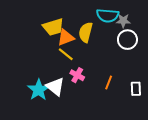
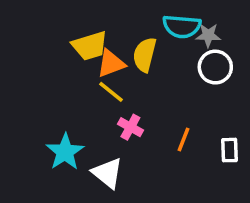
white triangle: (55, 87) -> (107, 173), moved

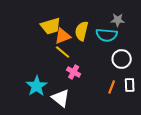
cyan semicircle: (182, 26) -> (107, 35), moved
white circle: (215, 67) -> (122, 59), moved
orange line: (183, 140) -> (112, 87), moved

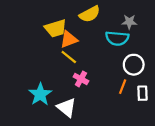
yellow semicircle: (82, 31) -> (90, 14), moved, turned -132
orange line: (112, 87) -> (123, 87), moved

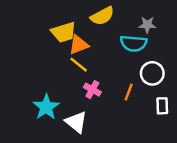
orange line: (123, 87) -> (129, 92), moved

